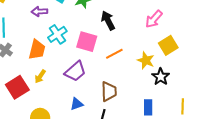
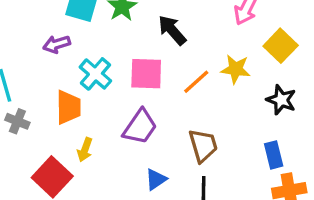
yellow star: (146, 60) -> (236, 69), moved

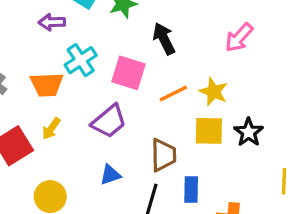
yellow square: (281, 46) -> (209, 131), moved, turned 32
orange trapezoid: (68, 107) -> (47, 85), turned 72
blue rectangle: (274, 155) -> (191, 189), moved

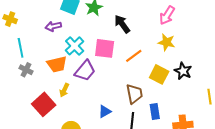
yellow star: (214, 92) -> (167, 42), moved
purple trapezoid: (109, 121) -> (85, 71), moved
yellow square: (209, 131) -> (159, 74), turned 36

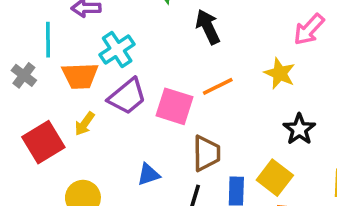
pink arrow: (167, 15) -> (309, 29), moved
cyan line: (21, 48) -> (48, 40), moved
pink square: (105, 48) -> (174, 106), moved
yellow square: (159, 74) -> (275, 178), moved

